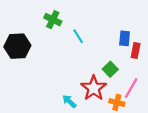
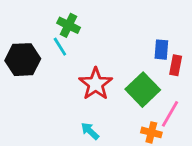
cyan line: (78, 36) -> (60, 47), moved
green square: (110, 69) -> (143, 90), size x1.6
red star: (94, 88) -> (96, 84), moved

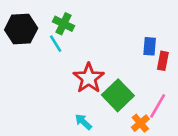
black hexagon: (23, 60) -> (21, 29), moved
green square: (143, 90) -> (118, 95), moved
orange cross: (151, 132) -> (140, 123), turned 36

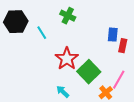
green cross: (63, 24) -> (68, 16), moved

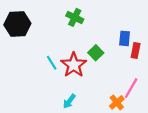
cyan line: (42, 33) -> (52, 63), moved
green square: (89, 72) -> (96, 53), moved, size x0.6
cyan arrow: (63, 92) -> (69, 101), turned -96

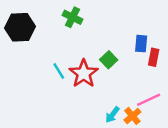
green cross: (75, 17) -> (72, 17), moved
pink line: (131, 88) -> (149, 100), turned 35
cyan arrow: (69, 101) -> (112, 115), moved

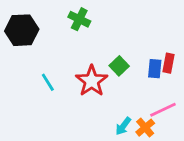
blue rectangle: (141, 44) -> (155, 69), moved
cyan line: (59, 71) -> (48, 82), moved

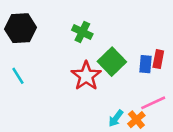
green cross: (79, 19) -> (82, 32), moved
green square: (119, 66) -> (112, 62), size x1.5
cyan line: (48, 82) -> (18, 76), moved

